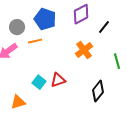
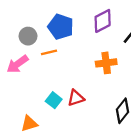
orange cross: (84, 50) -> (106, 63), turned 30

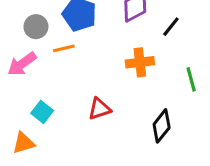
cyan square: (54, 100) -> (42, 112), moved
orange triangle: (29, 124) -> (24, 143), moved

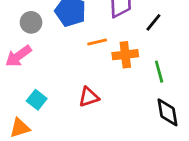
orange line: (64, 48) -> (97, 42), moved
green line: (191, 79) -> (159, 72), moved
black diamond: (162, 126) -> (167, 112), moved, turned -48

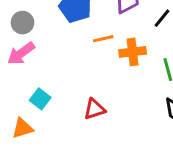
gray circle: (31, 22) -> (22, 23), moved
red triangle: (89, 97) -> (94, 109), moved

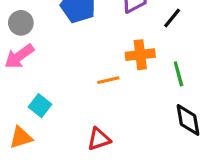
orange line: (103, 39) -> (108, 80), moved
red triangle: (94, 109) -> (99, 139), moved

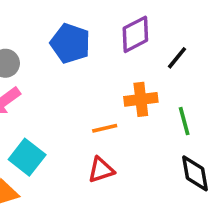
cyan square: (40, 106) -> (27, 157), size x1.4
red triangle: (99, 139) -> (101, 170), moved

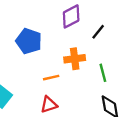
blue pentagon: (70, 43) -> (29, 41), moved

